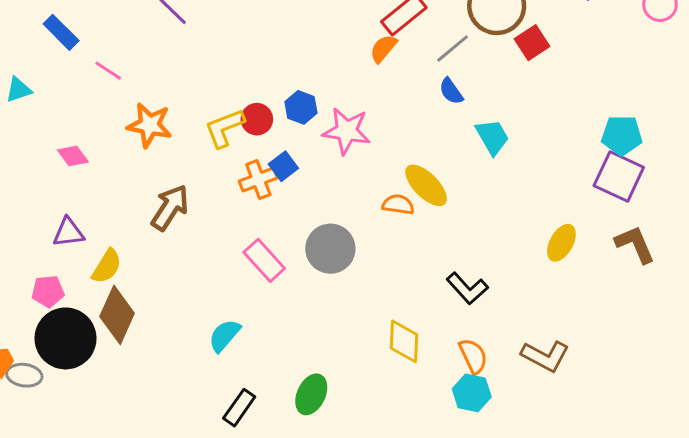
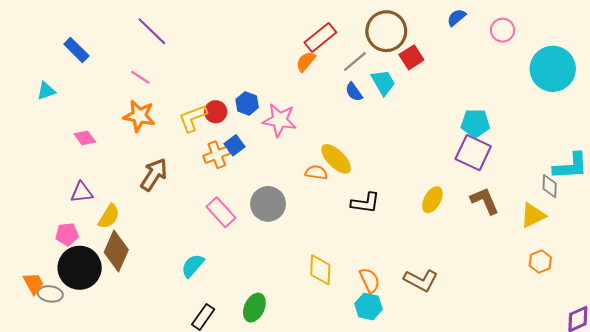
pink line: (108, 71) -> (140, 77), moved
cyan trapezoid: (492, 137) -> (383, 82), moved
black L-shape: (467, 288) -> (365, 203), moved, turned -40

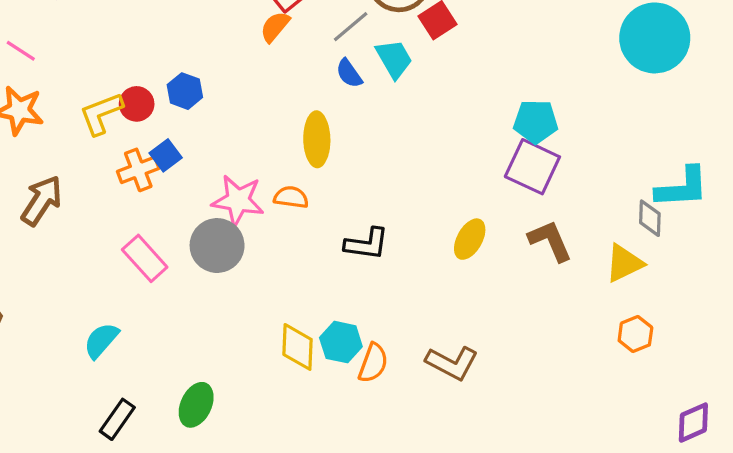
pink star: (280, 120) -> (238, 200), moved
yellow ellipse: (336, 159) -> (317, 139), moved, turned 44
orange semicircle: (370, 280) -> (373, 363), turned 45
cyan hexagon: (369, 306) -> (341, 342), moved

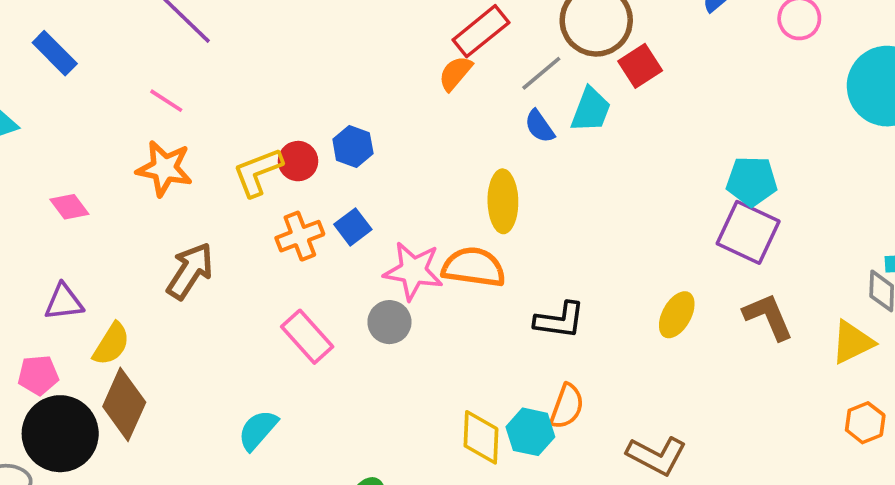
cyan trapezoid: (394, 59) -> (591, 110), turned 51
blue square: (166, 155) -> (353, 227), moved
orange semicircle: (291, 197) -> (474, 267), size x1.6
gray circle: (217, 246) -> (389, 322), size x0.7
orange semicircle: (373, 363) -> (567, 406), moved

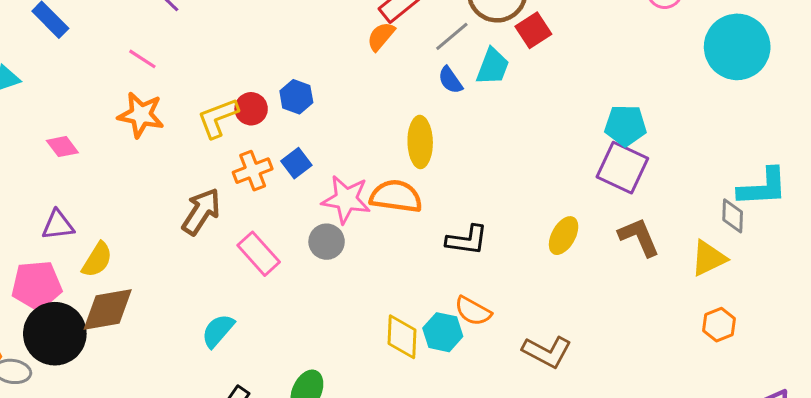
brown arrow: (190, 271) -> (201, 211), moved
pink pentagon: (38, 375) -> (37, 285), size x1.5
brown diamond: (124, 404) -> (108, 310), turned 56
orange semicircle: (567, 406) -> (473, 311), turned 99

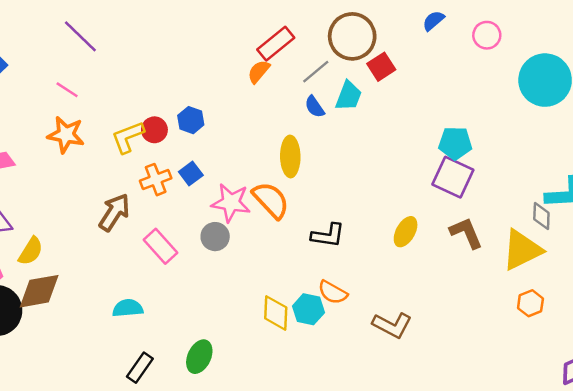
orange semicircle: (396, 196) -> (271, 200), turned 39
yellow triangle: (708, 258) -> (522, 250), size x1.4
cyan semicircle: (218, 331) -> (128, 308), turned 44

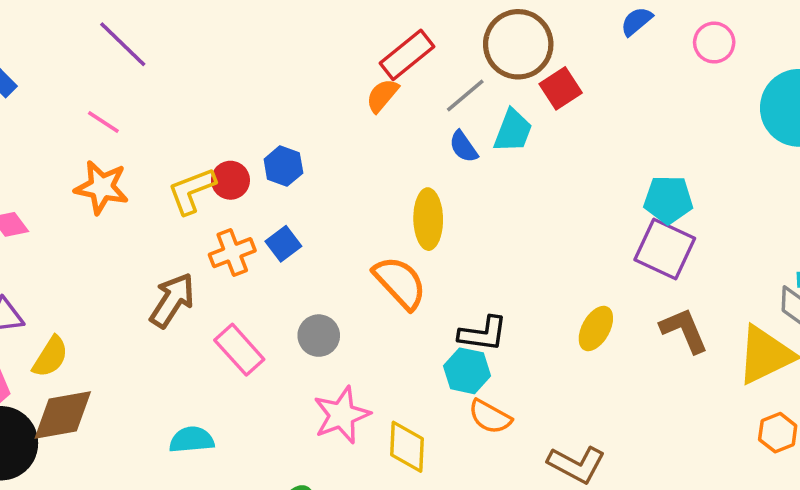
pink star: (231, 203) -> (342, 415), moved, turned -30
cyan hexagon: (308, 309) -> (467, 371), moved

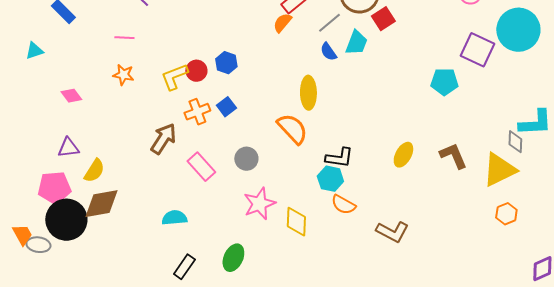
pink line: (103, 122) -> (124, 38), turned -30
orange star: (102, 187) -> (123, 75), size x0.7
purple square: (665, 249) -> (477, 50), moved

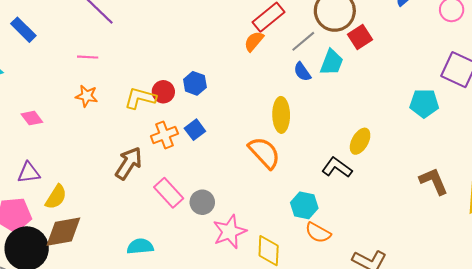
yellow L-shape: (174, 77) -> (140, 98), turned 36
yellow ellipse: (403, 155) -> (360, 141), moved
black L-shape: (339, 158) -> (337, 168), moved, turned -152
gray circle: (246, 159) -> (202, 202), moved

